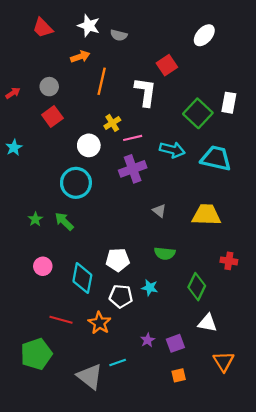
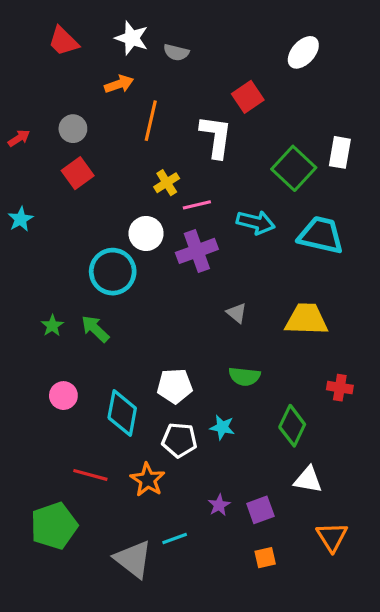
white circle: (89, 145) -> (146, 233), moved

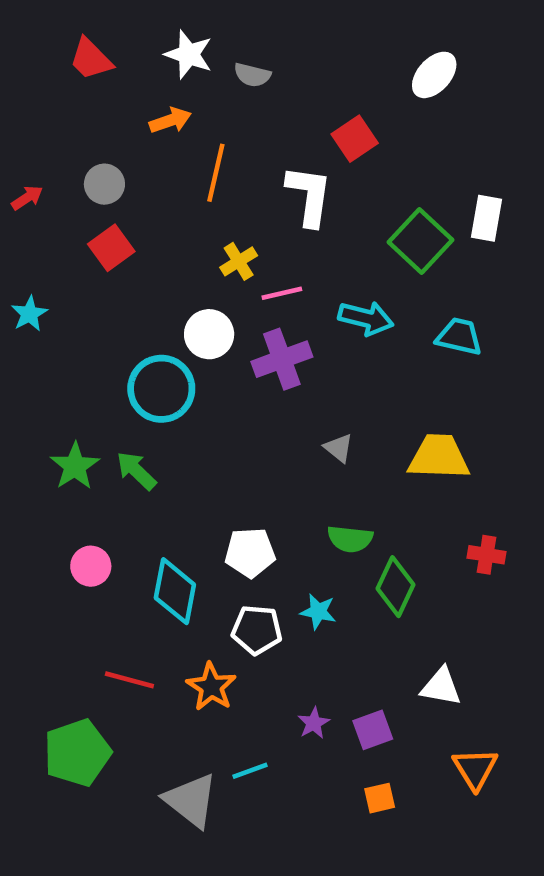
cyan trapezoid: (321, 235) -> (459, 336), size x0.7
green star: (52, 326) -> (75, 466), size x1.5
green diamond: (292, 426) -> (396, 587), moved

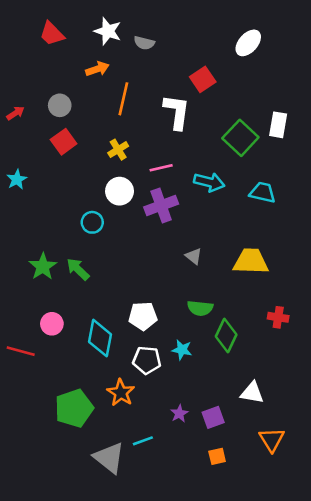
yellow cross: (239, 261) -> (118, 150), moved
cyan circle: (161, 389) -> (92, 222), size x0.6
red line: (129, 680) -> (21, 351), moved
green pentagon: (77, 753) -> (74, 408), moved

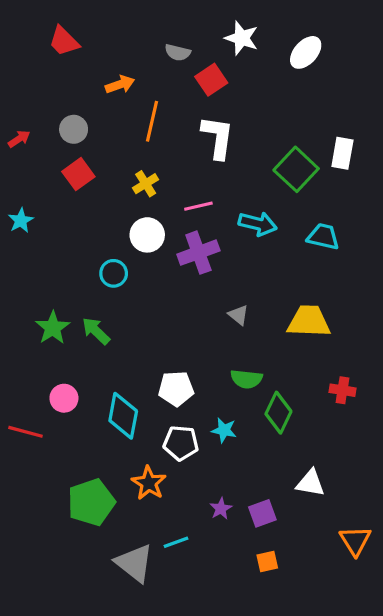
white star: (108, 31) -> (242, 38), moved
red square: (203, 79) -> (211, 80), moved
orange triangle: (272, 439) -> (355, 541), moved

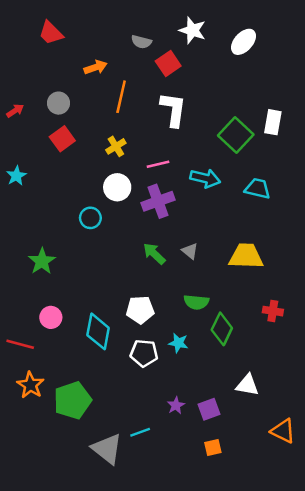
green arrow: (96, 331) -> (154, 254), moved
orange star: (149, 483) -> (30, 385), moved
orange triangle: (355, 541) -> (283, 431), turned -32

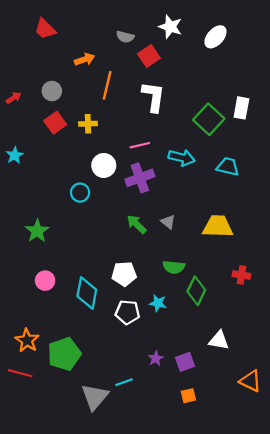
yellow cross: (116, 146) -> (88, 124), moved, turned 30
red line: (20, 344) -> (20, 373), moved
gray triangle: (107, 449) -> (95, 397), turned 32

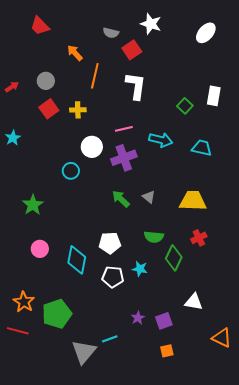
white ellipse: (215, 37) -> (206, 33), moved
orange arrow: (85, 59) -> (75, 53), turned -114
green square: (209, 119) -> (185, 106), size x0.6
red cross: (241, 275) -> (199, 238), moved, turned -35

